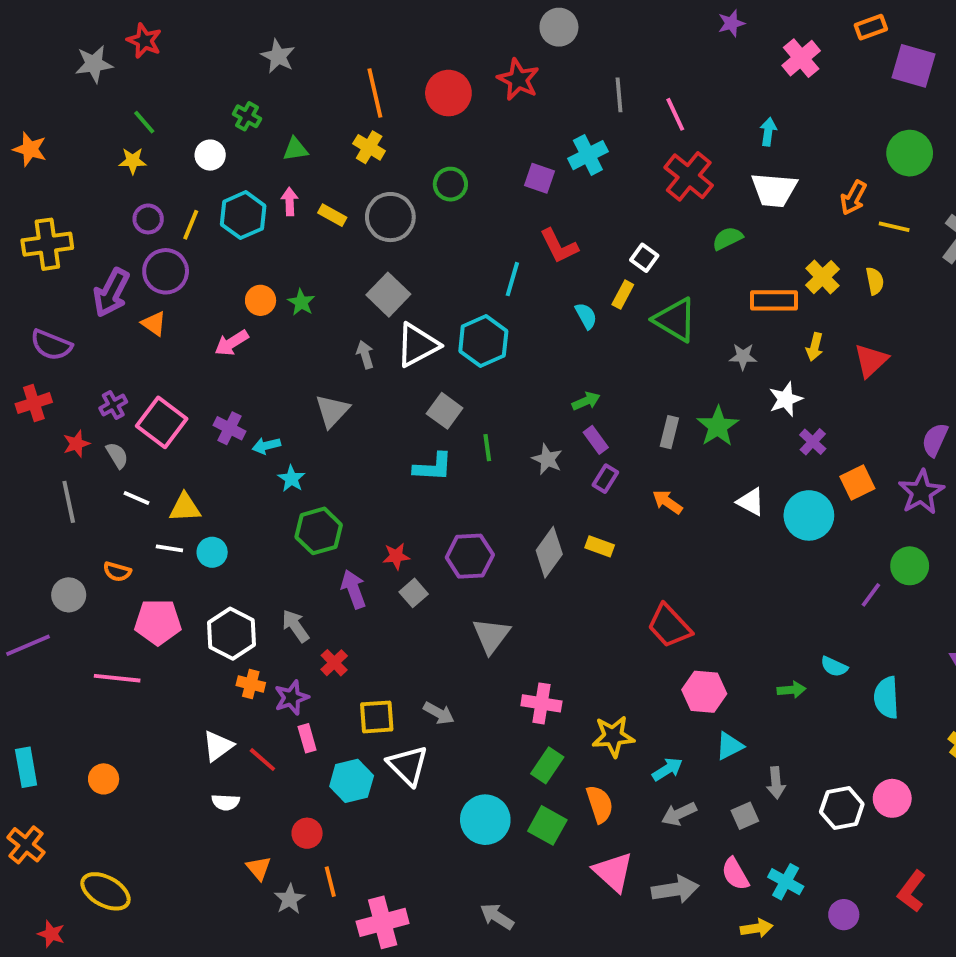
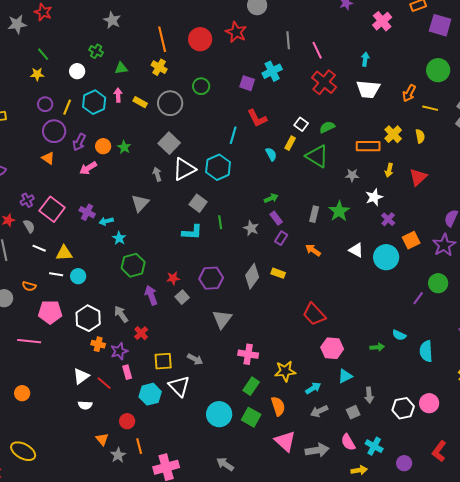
green semicircle: (727, 238) -> (327, 127), moved
purple arrow: (111, 293) -> (79, 142), moved, size x0.7

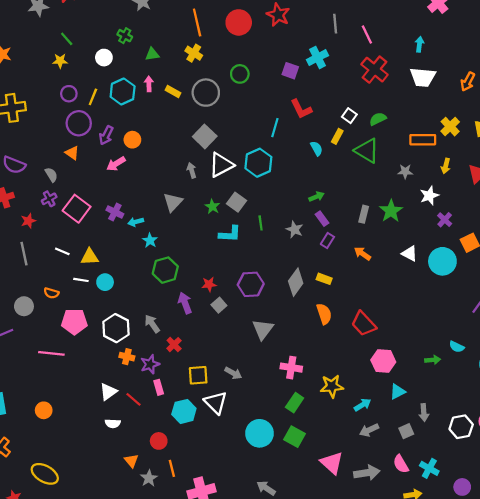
green star: (124, 147) -> (212, 207), moved
gray semicircle: (29, 226) -> (51, 175), moved
orange semicircle: (278, 406) -> (324, 314), moved

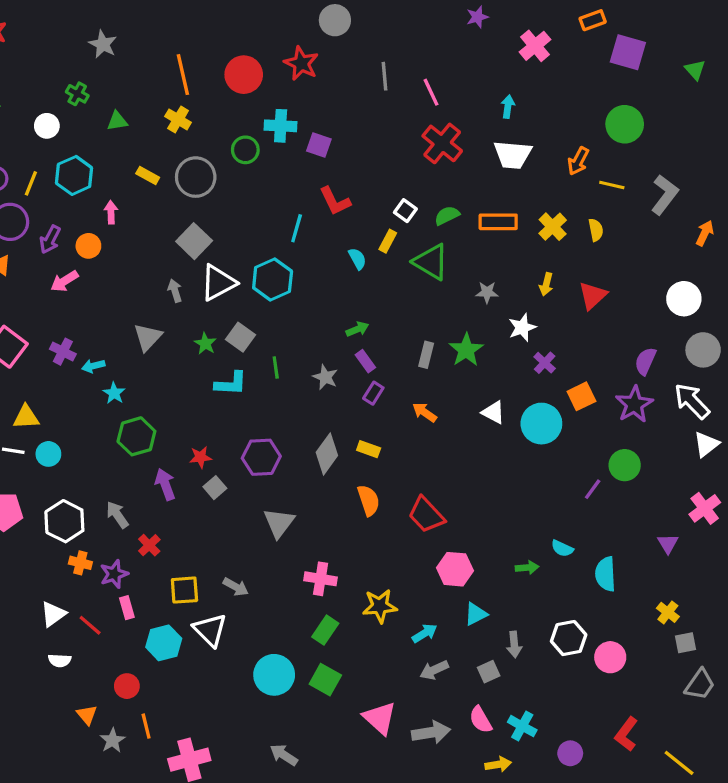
cyan cross: (318, 58) -> (281, 126), moved, turned 30
pink arrow: (149, 84) -> (111, 212), moved
orange rectangle: (423, 140) -> (498, 222), moved
white hexagon: (461, 427) -> (569, 638), moved

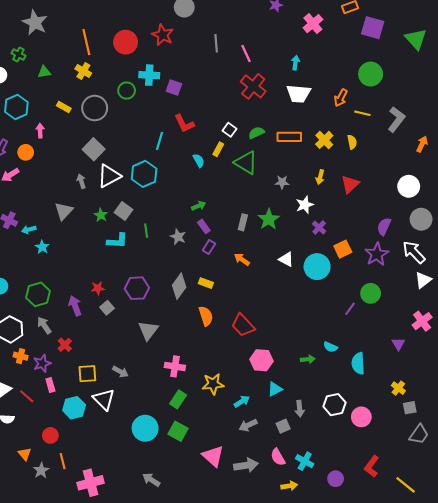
gray star: (103, 44) -> (35, 23), size x1.4
green triangle: (695, 70) -> (416, 39), size x1.6
green hexagon: (136, 436) -> (38, 294), moved

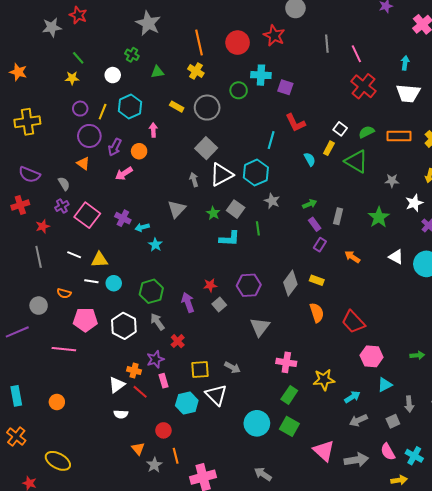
gray rectangle: (243, 222) -> (338, 216), moved
gray star: (178, 237) -> (272, 201), moved
orange cross: (21, 356) -> (134, 371), moved

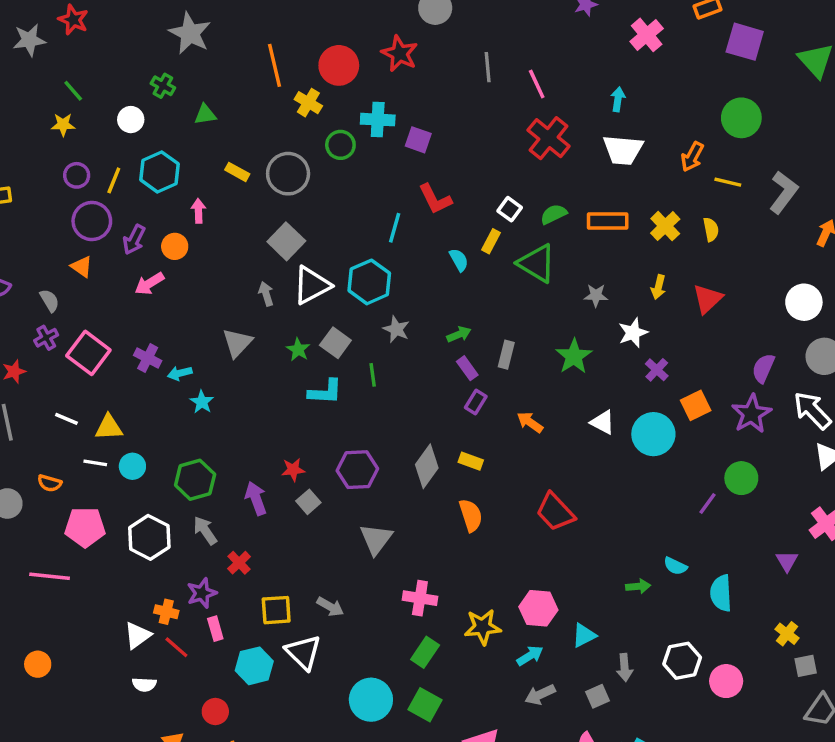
yellow cross: (196, 71) -> (308, 103), moved
red trapezoid: (353, 322) -> (555, 512), moved
pink hexagon: (372, 356) -> (538, 608), moved

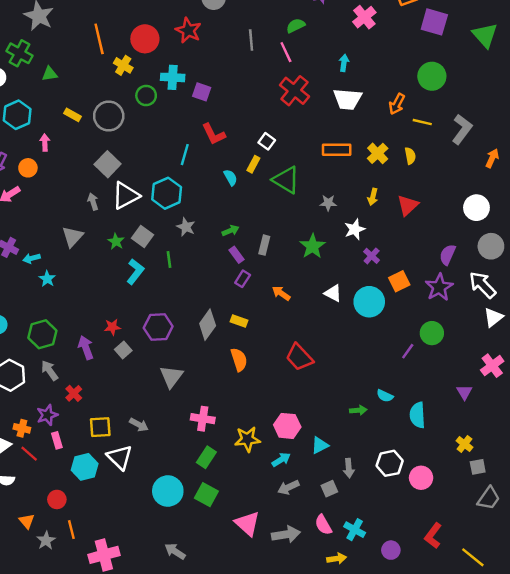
green cross: (163, 86) -> (19, 53), size x1.5
green semicircle: (554, 214) -> (296, 26), moved
cyan L-shape: (325, 392) -> (135, 272), turned -55

